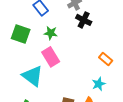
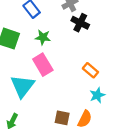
orange rectangle: (106, 59) -> (90, 70), moved
cyan triangle: (33, 76) -> (22, 86), turned 30

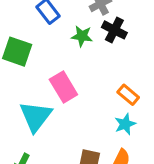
green star: (43, 37) -> (82, 36), moved
cyan star: (97, 95) -> (125, 124), moved

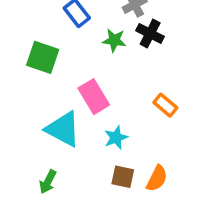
cyan triangle: (36, 116) -> (63, 129), turned -39
cyan star: (125, 124) -> (116, 138), moved

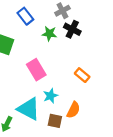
cyan triangle: (63, 129) -> (29, 109), moved
orange semicircle: (157, 178) -> (73, 110), moved

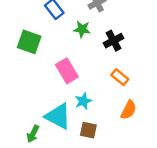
black cross: (72, 29) -> (113, 41), moved, turned 35
orange semicircle: (73, 110) -> (129, 110), moved

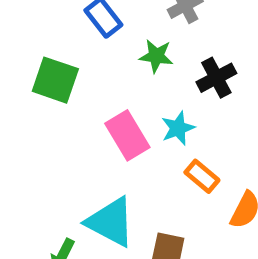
orange rectangle: (120, 77) -> (202, 176), moved
cyan star: (83, 101) -> (178, 128), moved

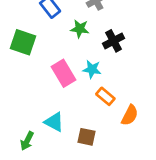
cyan star: (178, 128) -> (92, 69), turned 30
cyan triangle: (111, 222) -> (54, 122), size x0.7

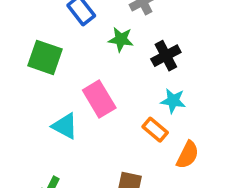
cyan star: (92, 69) -> (173, 101), moved
cyan triangle: (54, 122) -> (65, 126), moved

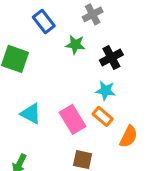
pink rectangle: (99, 99) -> (72, 119), moved
cyan star: (173, 101) -> (106, 91), moved

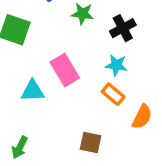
cyan triangle: (31, 114) -> (33, 91), turned -30
pink rectangle: (72, 119) -> (65, 70), moved

